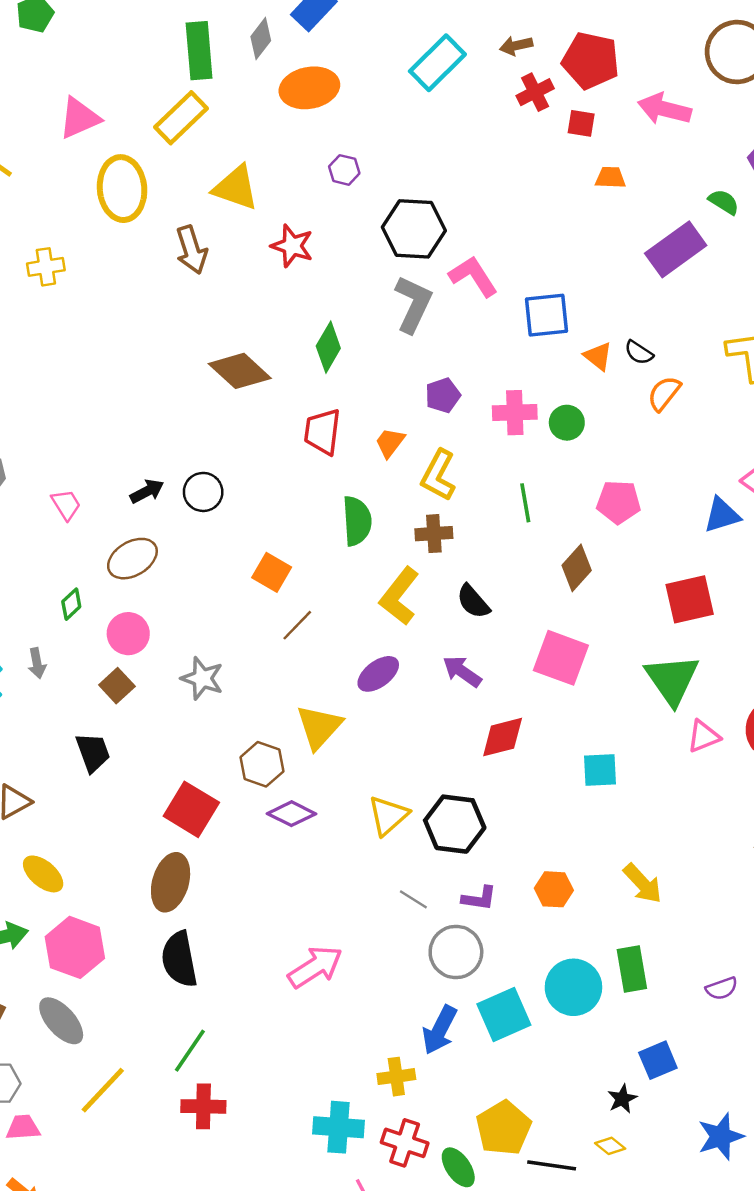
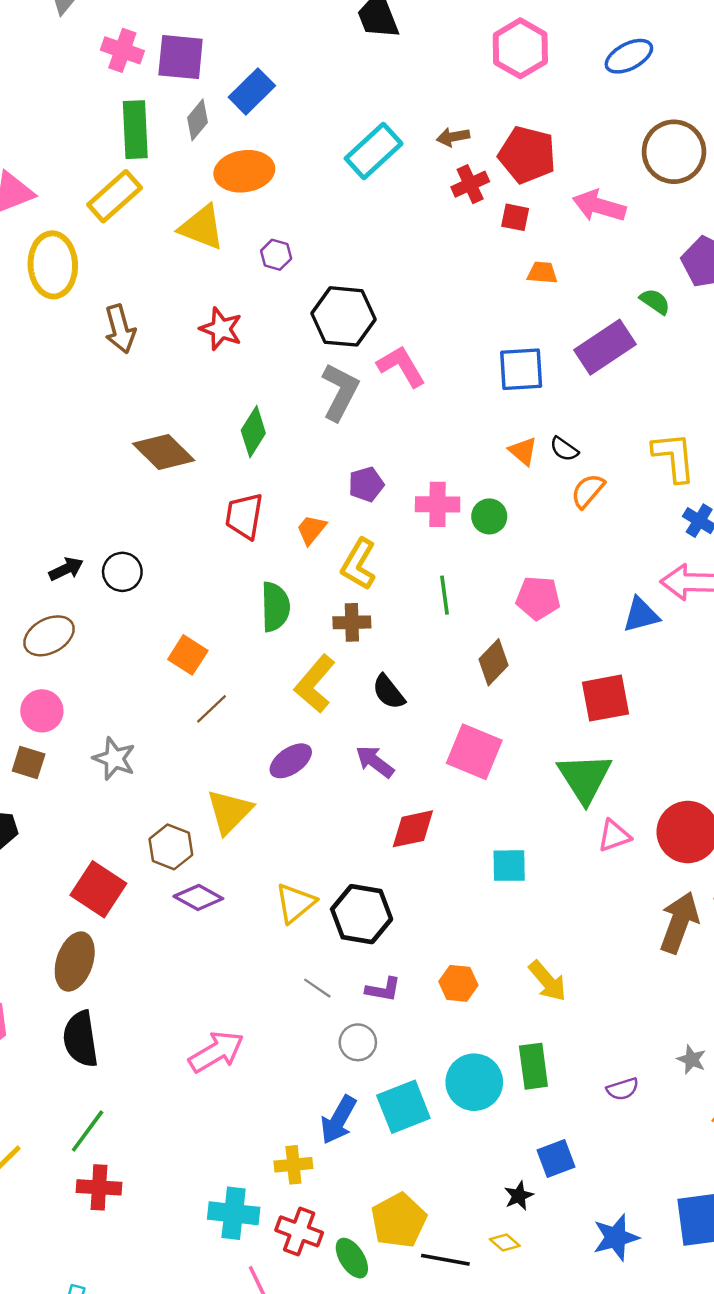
yellow triangle: (236, 188) -> (202, 227), moved
blue square: (547, 315) -> (521, 369), moved
brown square: (117, 686) -> (29, 762), turned -32
gray circle: (456, 952) -> (358, 1042), size x0.7

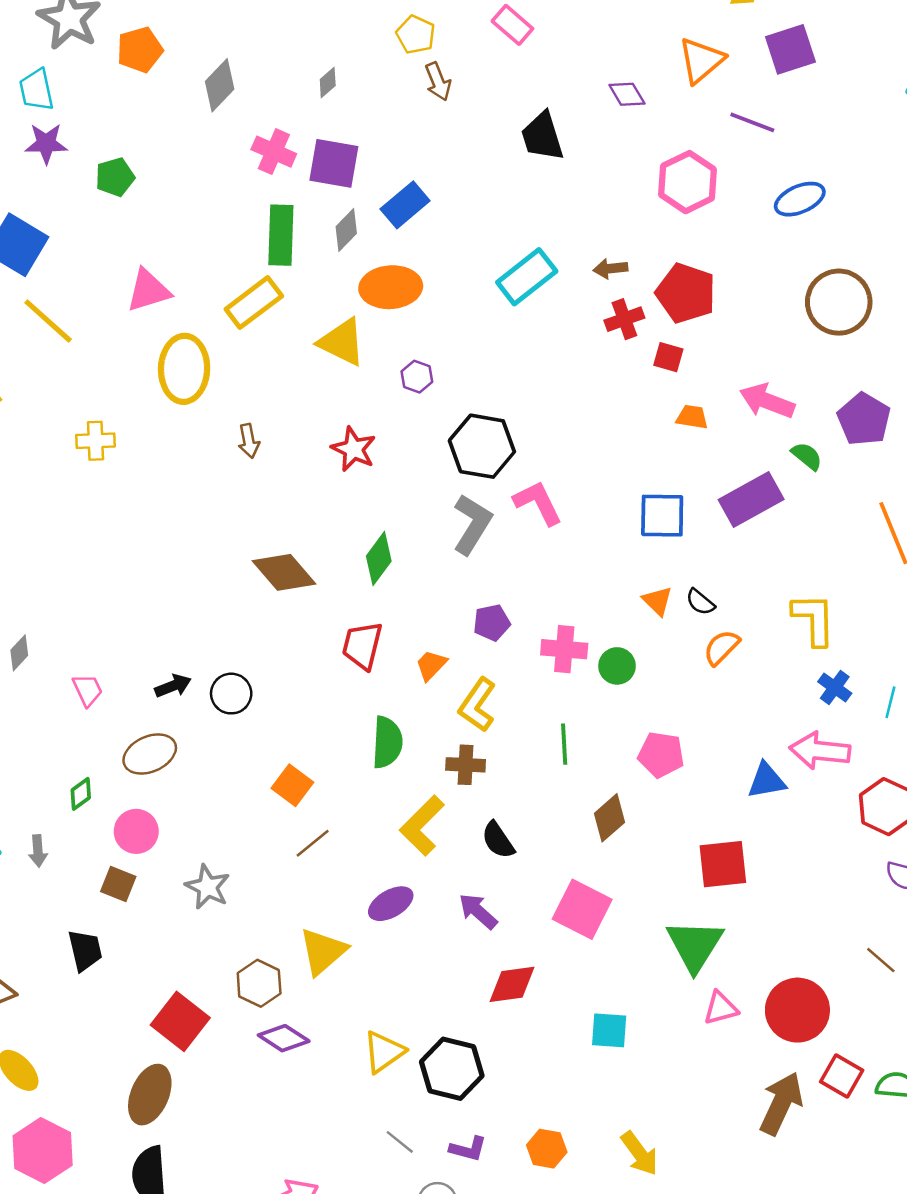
pink arrow: (599, 206) -> (767, 401), moved
brown arrow: (120, 329) -> (249, 441), size x0.7

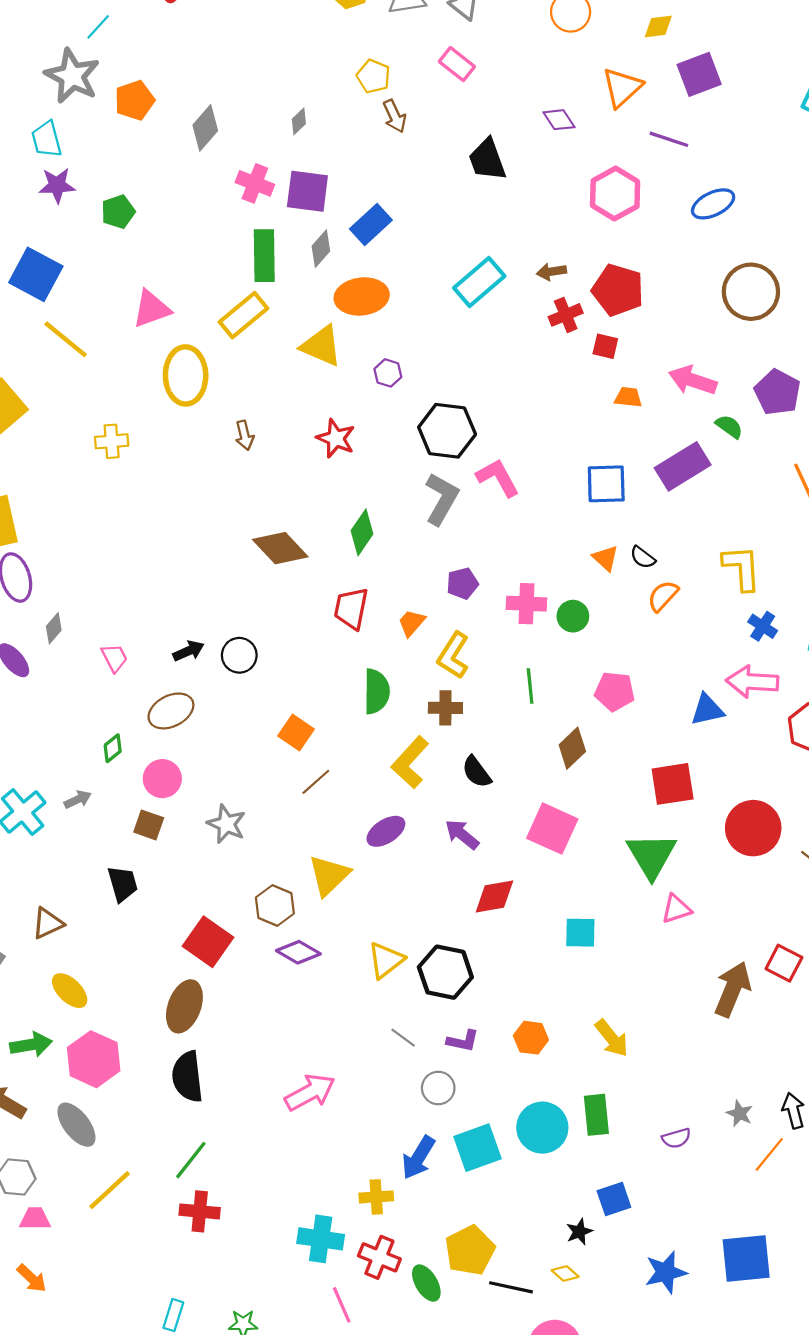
gray arrow: (38, 851) -> (78, 799), turned -108
red circle: (797, 1010) -> (753, 828), moved

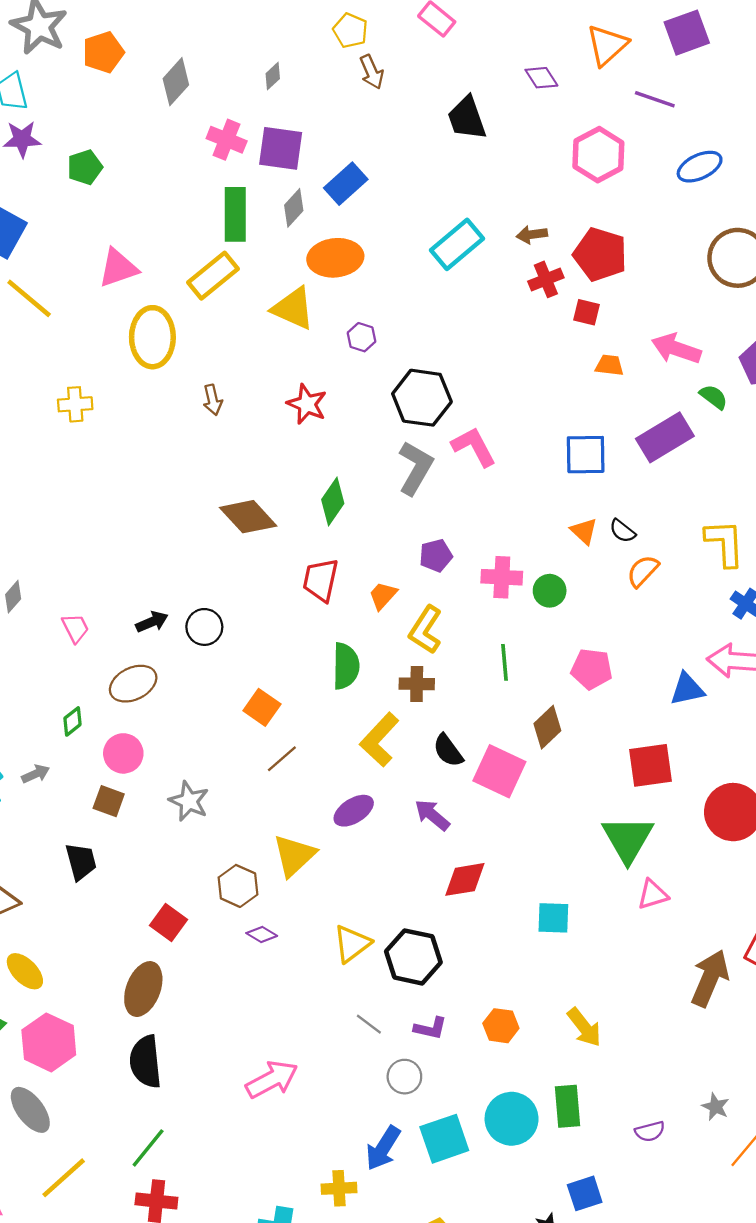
pink square: (552, 829) -> (499, 771), moved
red square: (208, 942) -> (168, 923), size x0.7
purple diamond: (298, 952) -> (262, 934), size x0.7

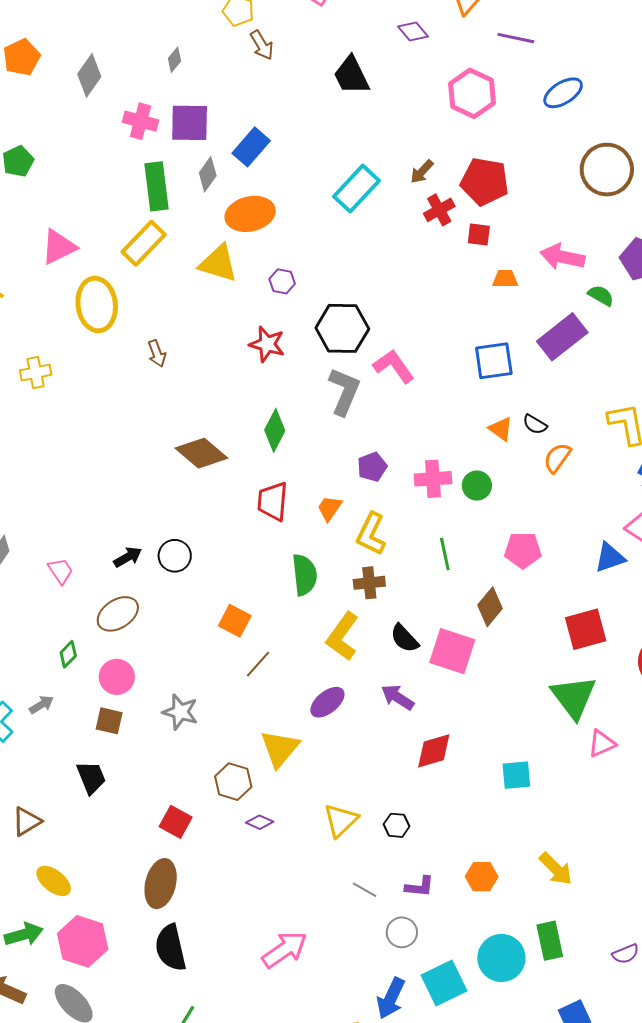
brown arrow: (532, 235) -> (422, 172), turned -32
red star: (307, 404) -> (267, 344), moved
black hexagon: (413, 957) -> (397, 825), size x0.5

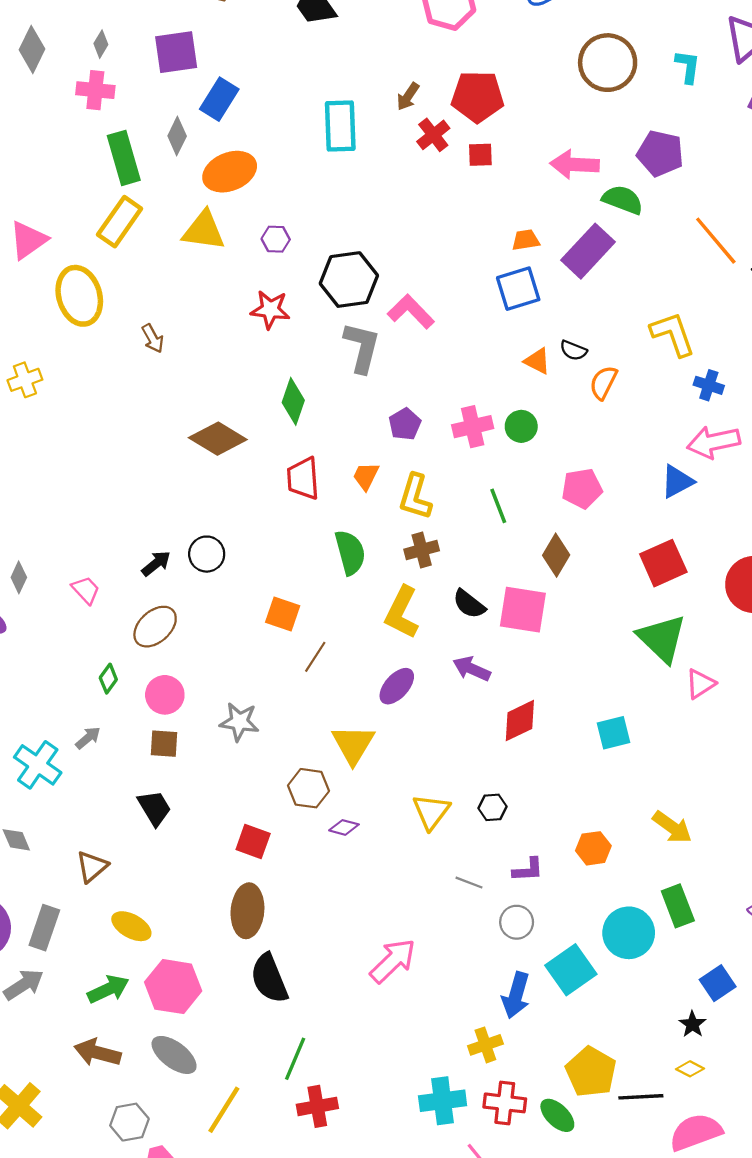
gray diamond: (175, 60) -> (101, 44), moved
purple square: (190, 123) -> (176, 52), moved
cyan rectangle: (357, 189) -> (340, 126), turned -36
orange trapezoid: (505, 279) -> (526, 240), moved
green semicircle: (601, 295) -> (623, 200), size x1.4

